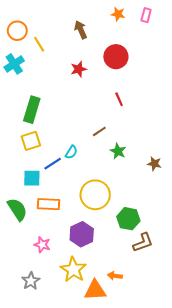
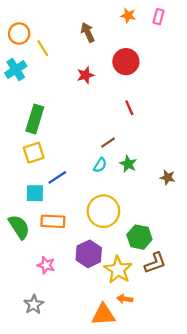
cyan semicircle: (71, 152) -> (100, 165), moved
yellow star: (73, 270) -> (118, 270), moved

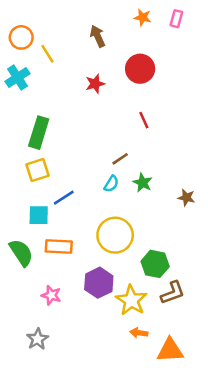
orange triangle: (103, 315) -> (170, 350), moved

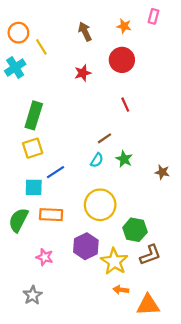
orange star: (143, 17) -> (124, 26), moved
green semicircle: (21, 253) -> (18, 220), turned -120

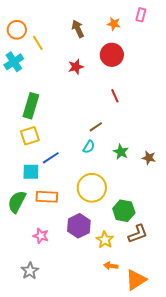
green star: (124, 159) -> (121, 152), moved
yellow star: (114, 261) -> (105, 240), size x0.7
orange triangle: (148, 305) -> (136, 280), turned -30

